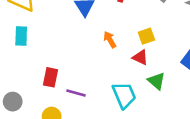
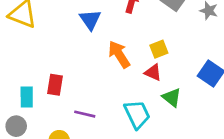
cyan rectangle: (21, 36) -> (27, 97), moved
orange arrow: (110, 39) -> (119, 54), size x1.5
red rectangle: (51, 77) -> (55, 85), moved

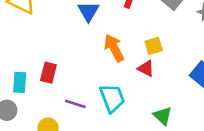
green triangle: (172, 97) -> (163, 116), moved
cyan trapezoid: (137, 114) -> (112, 98), moved

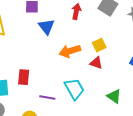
orange arrow: (114, 48) -> (70, 51), turned -70

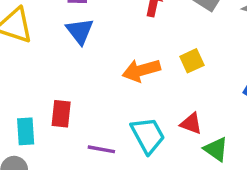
blue triangle: (46, 27) -> (80, 31), moved
red triangle: (96, 63) -> (191, 123), moved

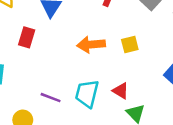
red rectangle: (61, 114) -> (27, 37), moved
cyan trapezoid: (148, 135) -> (87, 94), turned -148

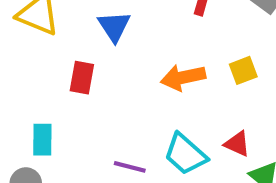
cyan trapezoid: (87, 94) -> (185, 154), turned -56

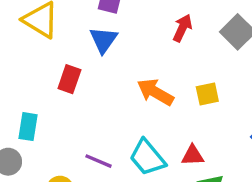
orange arrow: (183, 77) -> (155, 92), turned 33
red triangle: (237, 144) -> (193, 155), turned -35

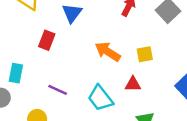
red triangle: (193, 155) -> (133, 84), moved
purple line: (98, 161) -> (58, 90), moved

